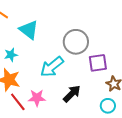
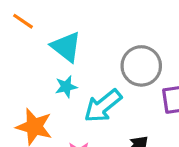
cyan star: (11, 55) -> (66, 87), moved

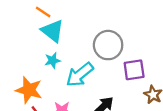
orange line: (23, 21) -> (43, 12), moved

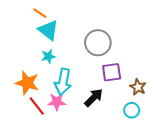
purple square: (134, 70) -> (112, 72), moved
cyan arrow: (80, 75) -> (63, 82), moved, turned -40

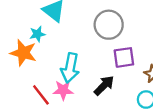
cyan star: (48, 56) -> (37, 34), moved
orange star: (27, 83) -> (23, 53), moved

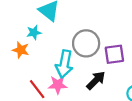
gray circle: (109, 25) -> (86, 43), moved
orange star: (23, 53) -> (21, 50), size x0.7

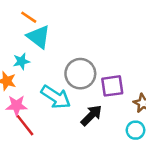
cyan arrow: (64, 64) -> (56, 97), turned -68
pink star: (58, 85) -> (16, 106), moved

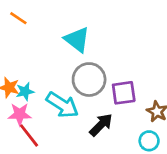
orange line: (29, 17) -> (18, 18), moved
cyan triangle: (39, 37) -> (77, 40), moved
cyan star: (21, 61) -> (25, 92), moved

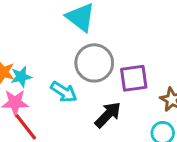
cyan arrow: (62, 105) -> (64, 92), size x0.7

